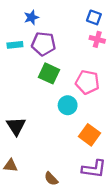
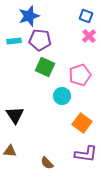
blue star: (31, 17) -> (29, 16), size x1.5
pink cross: (97, 39) -> (89, 36), turned 32
pink pentagon: (87, 82) -> (80, 75), turned -30

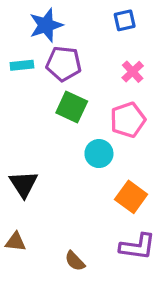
blue square: (86, 16) -> (125, 20), moved, turned -32
pink cross: (89, 36) -> (133, 72), moved

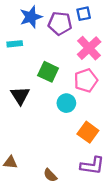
purple pentagon: (64, 64) -> (60, 23), moved
pink cross: (133, 72) -> (89, 48), size x1.6
black triangle: (24, 184) -> (20, 96), moved

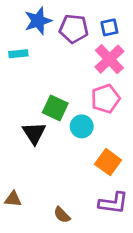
blue square: (84, 14) -> (109, 27), moved
green square: (48, 72) -> (55, 108), moved
black triangle: (20, 96) -> (34, 133), moved

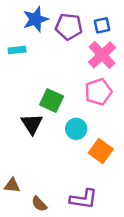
cyan circle: (82, 126) -> (76, 129), moved
purple L-shape: (113, 203) -> (84, 199), moved
brown semicircle: (62, 215) -> (39, 204), moved

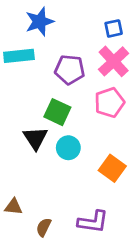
purple pentagon: (69, 27) -> (70, 70), moved
cyan rectangle: (17, 50) -> (19, 56), size x1.5
cyan circle: (76, 129) -> (68, 148), moved
brown semicircle: (39, 204) -> (44, 227), turned 70

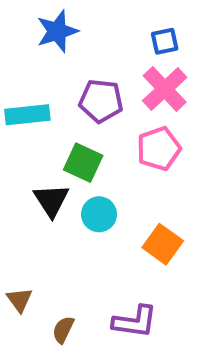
cyan rectangle: (19, 56) -> (27, 115), moved
brown triangle: (13, 207) -> (19, 300), turned 48

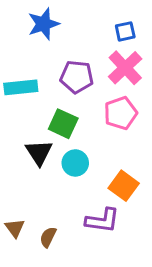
purple L-shape: (135, 322) -> (102, 220), moved
brown semicircle: (63, 330) -> (48, 237), moved

